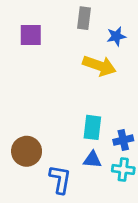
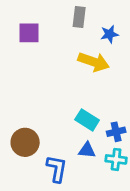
cyan rectangle: (92, 127) -> (87, 120), turned -65

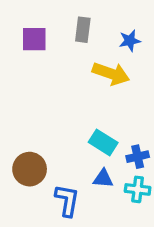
gray rectangle: (79, 17) -> (83, 30), moved

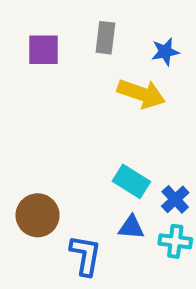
blue cross: (138, 157) -> (175, 199), turned -30

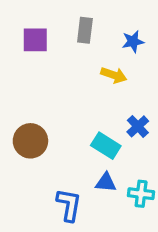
yellow arrow: (141, 94) -> (114, 75), size x0.7
blue cross: (175, 199) -> (138, 126), moved
brown circle: (38, 215) -> (30, 141), moved

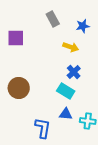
gray rectangle: (85, 30) -> (53, 19), turned -35
purple square: (35, 40) -> (16, 38), moved
blue cross: (138, 126) -> (74, 72), moved

